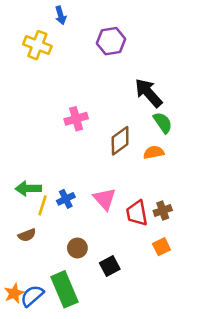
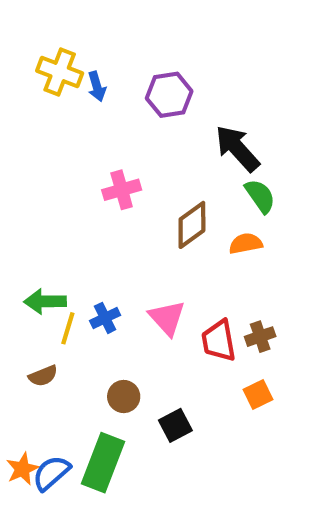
blue arrow: (61, 15) -> (97, 86), moved
purple hexagon: (111, 41) -> (169, 95), moved
green rectangle: (64, 289) -> (103, 463), turned 44

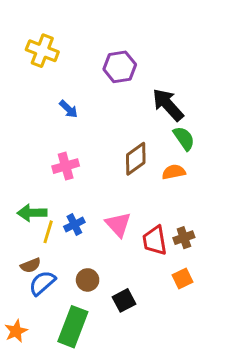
blue arrow: (97, 86) -> (69, 109), moved, turned -30
pink cross: (122, 190) -> (66, 166), moved
blue semicircle: (51, 473) -> (42, 283), moved

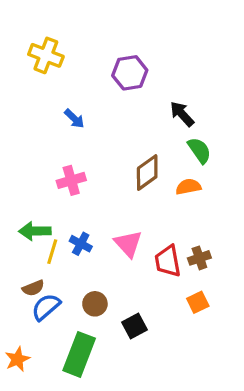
black arrow: (168, 105) -> (182, 114), size x0.7
blue cross: (74, 224) -> (81, 244), turned -36

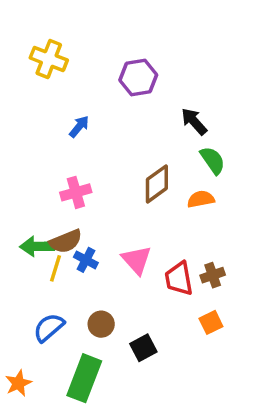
blue arrow: (74, 119) -> (79, 127), turned -95
brown semicircle: (33, 288) -> (66, 241), moved, size x1.4

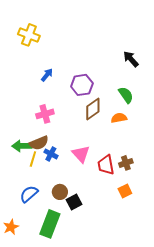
purple hexagon: (138, 78) -> (82, 85), moved
black arrow: (194, 121) -> (131, 59), moved
black square: (143, 348) -> (74, 202), moved

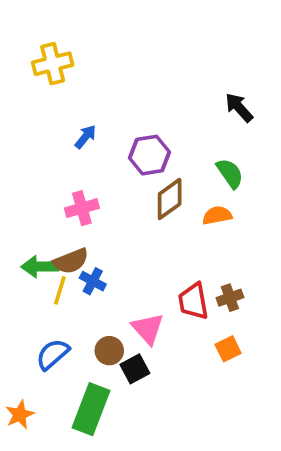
yellow cross: (29, 35) -> (53, 64), turned -35
pink triangle: (81, 154) -> (148, 329), moved

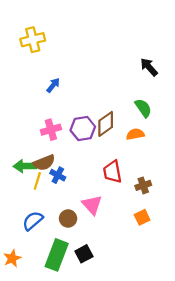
purple hexagon: (149, 155) -> (83, 128), moved
red trapezoid: (193, 301) -> (112, 172), moved
black square: (135, 369) -> (84, 254), moved

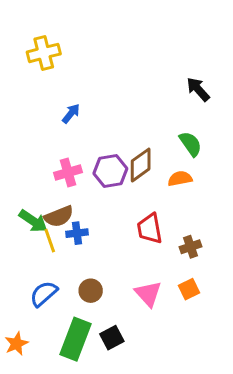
green arrow: (25, 166) -> (33, 221), turned -145
blue cross: (58, 175) -> (77, 233), turned -35
yellow line: (37, 181) -> (50, 241), turned -36
pink triangle: (92, 205) -> (148, 294), moved

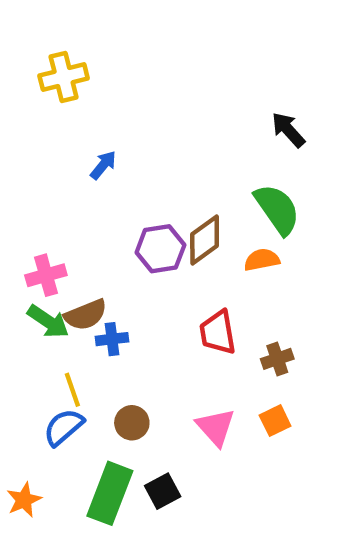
green semicircle: (191, 144) -> (277, 209), size x1.4
pink cross: (68, 173) -> (46, 275), moved
yellow line: (50, 241) -> (72, 390), moved

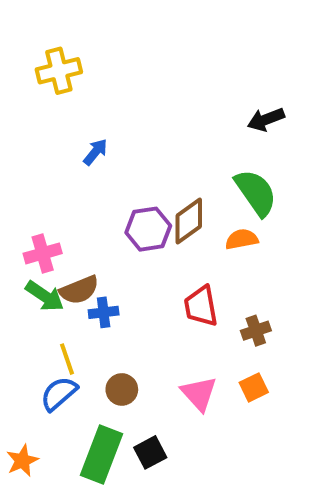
black arrow: (288, 130) -> (266, 119), turned -69

